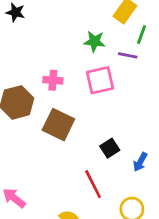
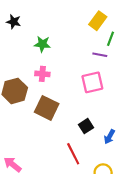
green star: (94, 41) -> (42, 44), moved
pink square: (100, 80) -> (92, 82), moved

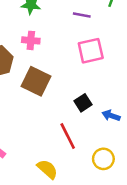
purple line: (100, 55) -> (82, 15), moved
blue arrow: (109, 137) -> (111, 116), turned 80

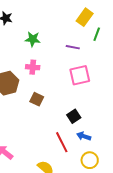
brown square: (36, 81) -> (37, 99), size x0.6
blue arrow: (111, 116) -> (84, 136), moved

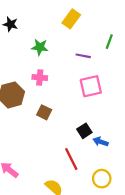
yellow rectangle: (85, 17) -> (71, 19), moved
blue arrow: (84, 136) -> (101, 142), moved

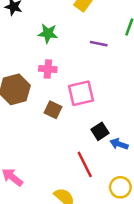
pink square: (91, 86) -> (81, 93), moved

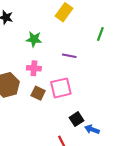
purple line: (99, 44) -> (69, 56), moved
brown square: (53, 110) -> (38, 93), moved

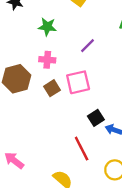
purple line: (69, 56) -> (88, 46), turned -56
brown square: (38, 93) -> (52, 88), turned 32

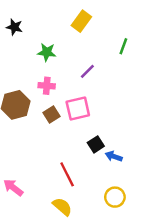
red line: (82, 149) -> (67, 174), moved

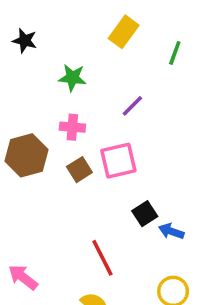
green line: (123, 46) -> (175, 53), moved

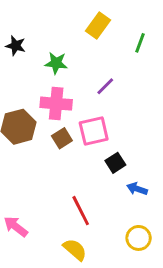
black star: (25, 41) -> (16, 46), moved
pink cross: (72, 127) -> (56, 104), size x1.5
black square: (145, 214) -> (115, 163), moved

